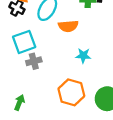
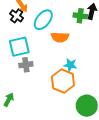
orange hexagon: (71, 92) -> (63, 81), moved

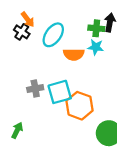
cyan square: (19, 47) -> (60, 92), moved
cyan star: (70, 65) -> (96, 47), moved

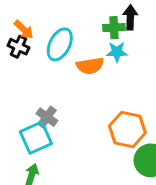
gray cross: (35, 89) -> (47, 117), turned -35
cyan square: (60, 92) -> (36, 138), moved
orange hexagon: (80, 106) -> (127, 129), moved

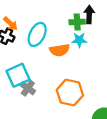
orange hexagon: (127, 129) -> (70, 93), moved
cyan square: (36, 138) -> (18, 75), moved

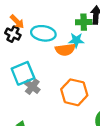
cyan ellipse: (37, 34) -> (43, 33), turned 70
cyan star: (79, 40) -> (76, 40), moved

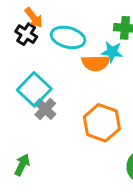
cyan square: (23, 73) -> (34, 89), turned -30

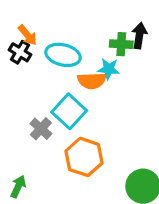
cyan square: (34, 89) -> (69, 111), moved
orange hexagon: (102, 123) -> (84, 157), moved

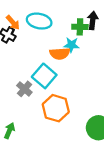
cyan ellipse: (63, 55) -> (39, 21), moved

